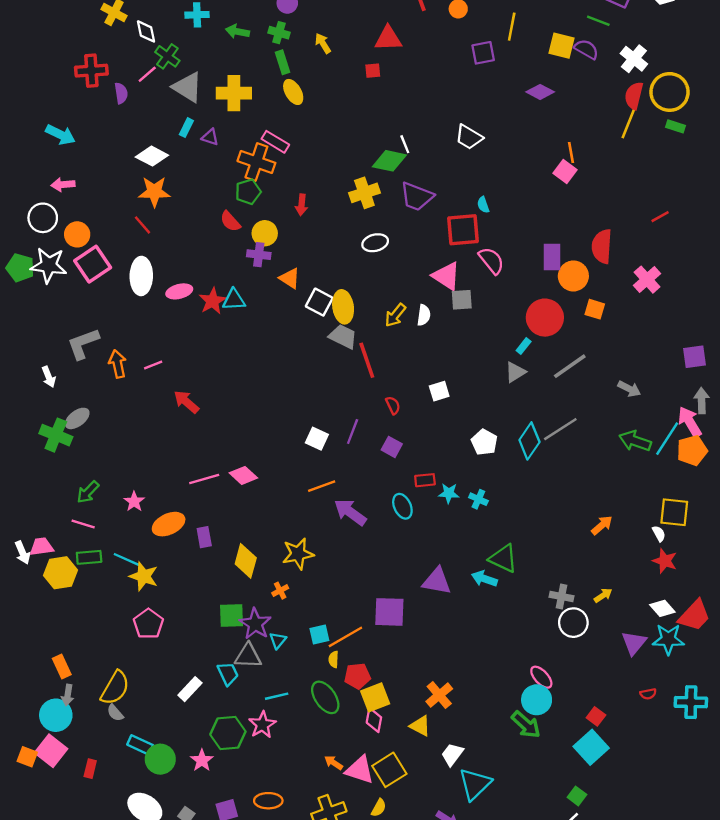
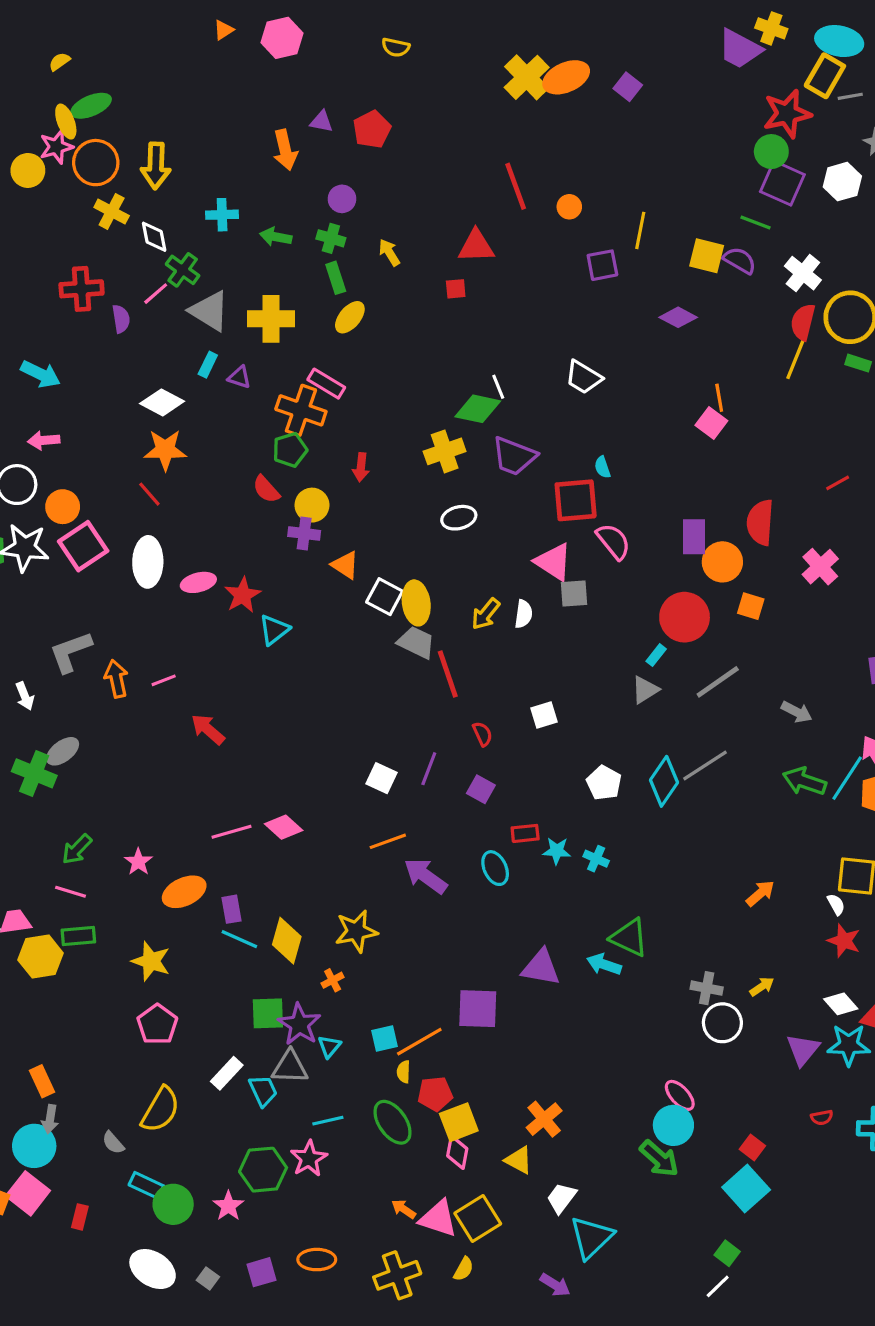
yellow ellipse: (293, 92) -> (350, 317), turned 70
cyan triangle: (234, 300) -> (274, 630), moved, turned -35
cyan line: (127, 560) -> (239, 939), moved
yellow semicircle: (115, 688) -> (160, 1110), moved
white rectangle: (190, 689) -> (227, 1073), moved

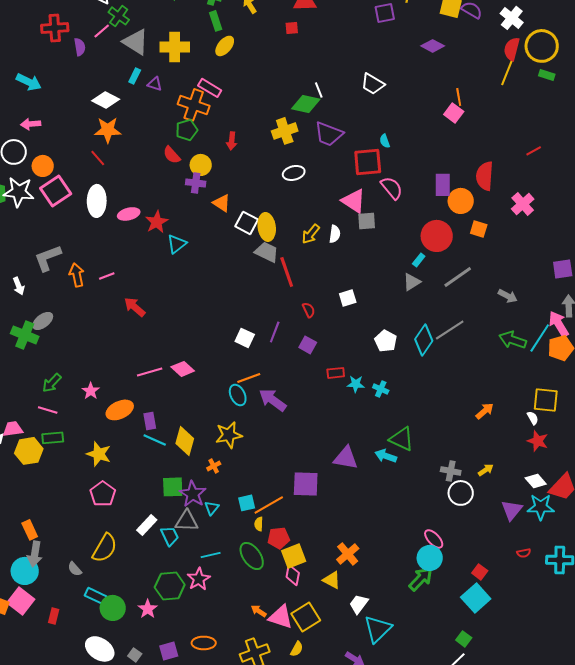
cyan ellipse: (495, 868) -> (238, 395), moved
gray arrow: (50, 1119) -> (35, 554), size x1.4
green arrow: (659, 1159) -> (421, 579), turned -88

